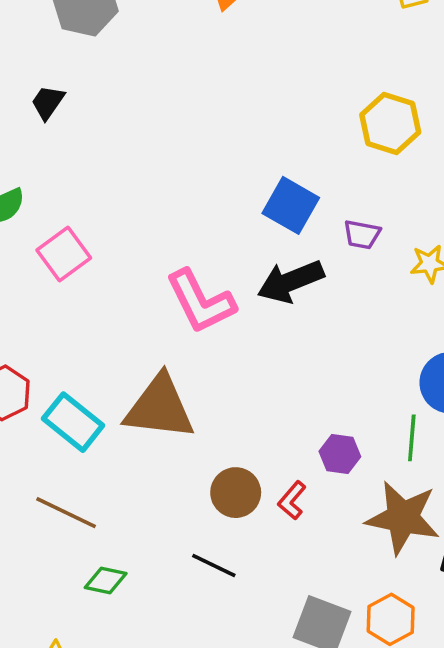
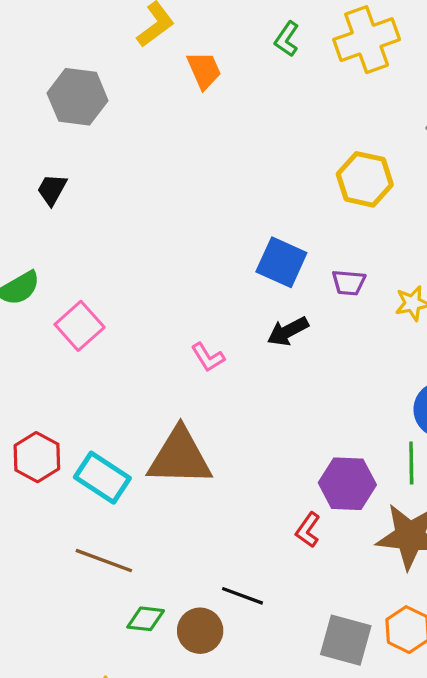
black arrow: (291, 281) -> (288, 331), size x0.7
pink L-shape: (201, 302) -> (208, 357), size x0.5
purple hexagon: (340, 454) -> (347, 484), size x1.5
brown circle: (236, 493) -> (200, 631), moved

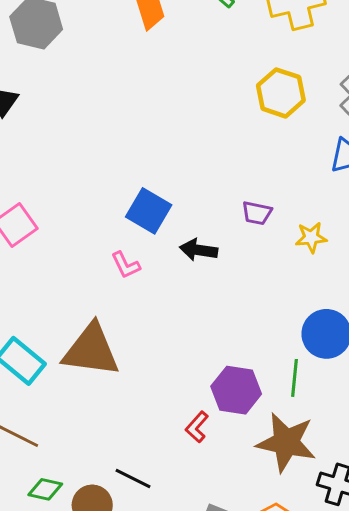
yellow hexagon: (365, 179) -> (281, 93), moved
blue square: (281, 262) -> (149, 211), moved
black arrow: (288, 331) -> (199, 250), turned 30

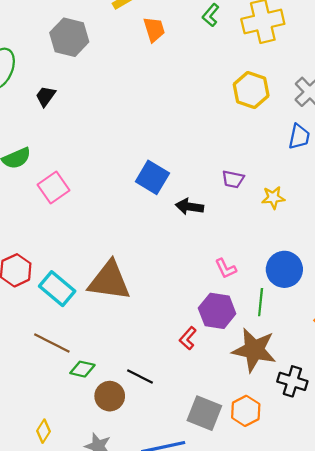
pink L-shape: (126, 265) -> (226, 268), moved
green diamond: (45, 489) -> (82, 369), moved

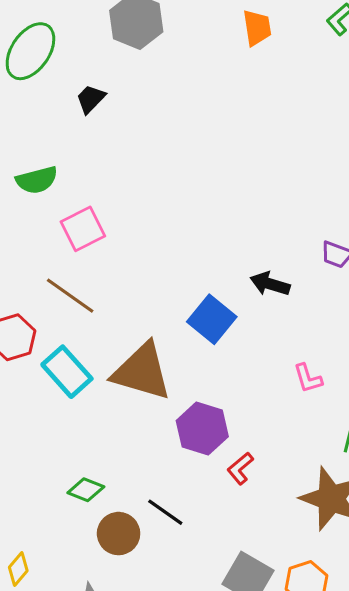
blue square: (152, 177) -> (212, 319), moved
purple hexagon: (217, 311) -> (202, 429), moved
brown line: (52, 343) -> (70, 296), moved

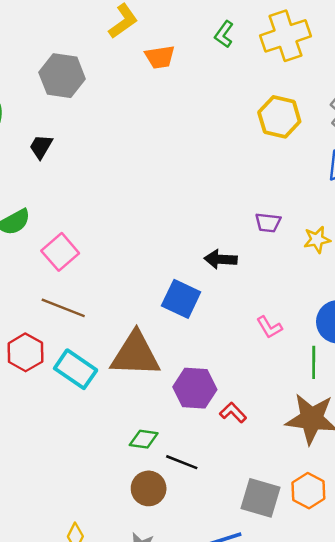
orange trapezoid: (257, 28) -> (160, 57), turned 104
red L-shape: (240, 468) -> (233, 412), turned 100
green diamond: (86, 490) -> (144, 439), moved

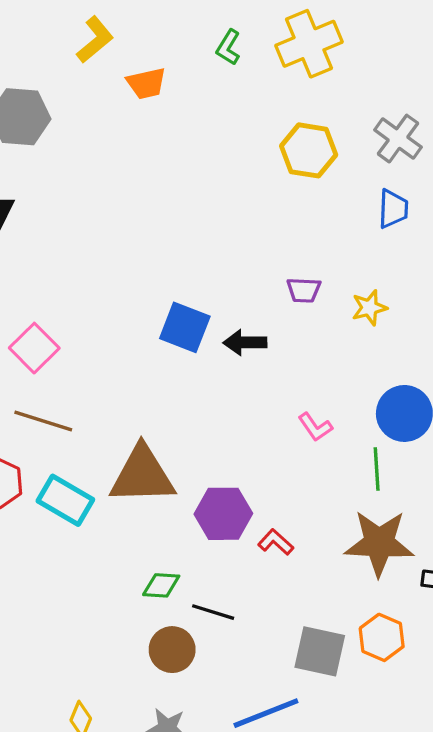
blue square: (181, 299) -> (185, 327), moved

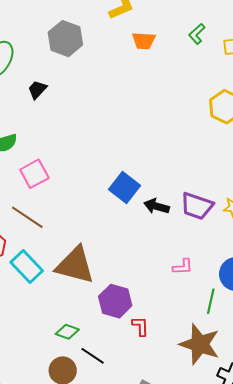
purple trapezoid: (304, 290) -> (197, 206), moved, size x1.6
pink L-shape: (315, 427) -> (183, 267), turned -75
red L-shape: (276, 542) -> (140, 326), turned 30

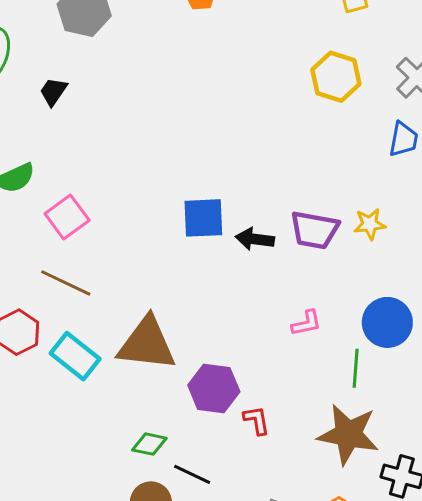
blue square: (124, 187) -> (203, 218), turned -32

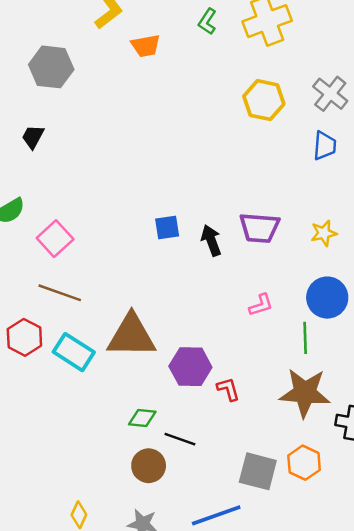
blue square: (203, 218) -> (167, 228), size x0.7
yellow star: (370, 224) -> (324, 233), moved
black arrow: (255, 239) -> (211, 240), turned 68

